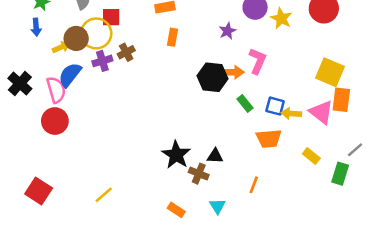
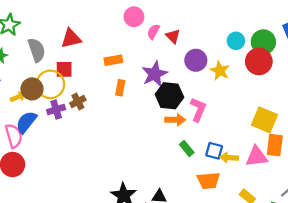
purple star: (227, 31) -> (155, 74), moved, size x1.6
black hexagon: (212, 77) -> (169, 96), moved
pink triangle: (321, 112) -> (257, 156), turned -45

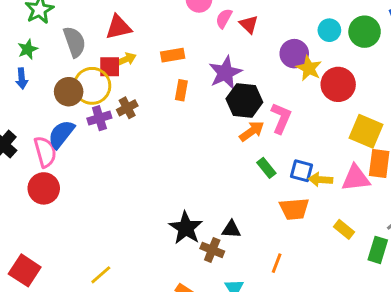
purple circle: (196, 60) -> (294, 54), moved
red circle: (259, 61) -> (338, 84), moved
yellow arrow: (18, 97) -> (126, 59), moved
orange arrow: (175, 120) -> (252, 131), turned -36

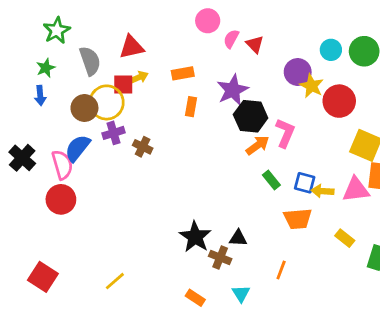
brown cross: (127, 108) -> (143, 147), moved, turned -36

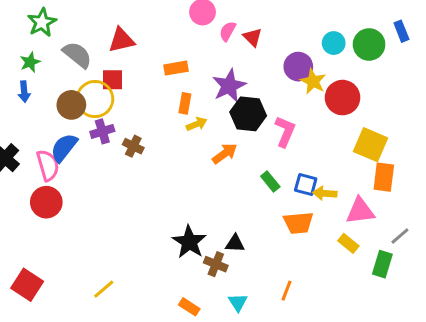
gray semicircle: (90, 61) -> (77, 55), turned -32
yellow arrow: (138, 78) -> (197, 124), moved
orange arrow: (258, 145) -> (225, 154), moved
pink triangle: (356, 190) -> (360, 211), moved
orange line: (281, 270) -> (287, 291), moved

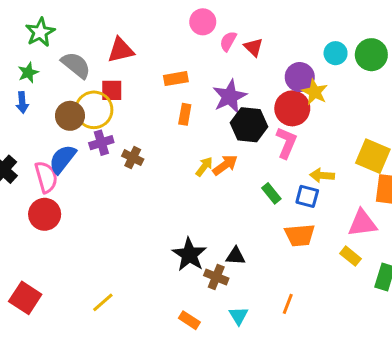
red circle: (343, 98) -> (292, 108), moved
yellow arrow: (197, 124) -> (204, 167), moved, turned -30
yellow arrow: (325, 193) -> (322, 175), moved

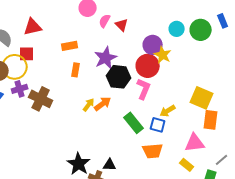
brown cross: (133, 158) -> (41, 99), size x1.6
yellow arrow: (322, 175) -> (168, 111), turned -35
green rectangle: (271, 193) -> (134, 123), size x1.5

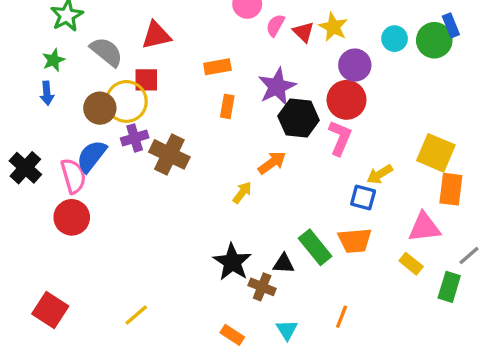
blue rectangle: (223, 21) -> (451, 25), moved
yellow star: (163, 55) -> (333, 27), moved
yellow arrow: (89, 105) -> (242, 193), moved
green rectangle: (134, 123) -> (315, 247), moved

